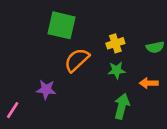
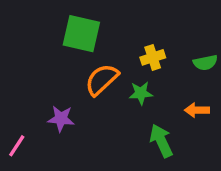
green star: (117, 70) -> (141, 93), moved
green arrow: (122, 106) -> (161, 141), turned -40

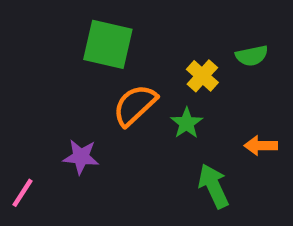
yellow cross: (153, 57) -> (202, 76), turned -30
green semicircle: (205, 63) -> (252, 56), moved
green star: (141, 93) -> (187, 123), turned -30

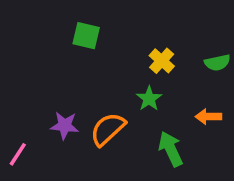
green square: (108, 44) -> (86, 36), size x0.7
green semicircle: (252, 56) -> (217, 63), moved
orange semicircle: (135, 105) -> (108, 129), moved

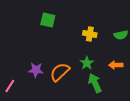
yellow cross: (162, 61) -> (90, 34), turned -32
green star: (149, 99) -> (87, 63), moved

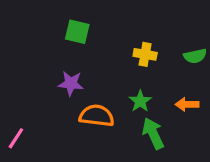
purple star: (36, 70) -> (71, 83), moved
orange semicircle: (60, 72) -> (97, 116), turned 50

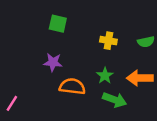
orange arrow: (187, 104) -> (140, 78), size x1.5
green arrow: (153, 133) -> (115, 100), turned 135

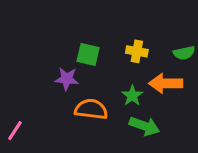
green square: (58, 24) -> (88, 54), moved
orange arrow: (140, 78) -> (166, 83), moved

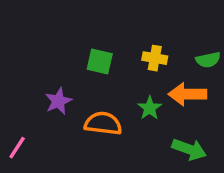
purple star: (67, 79) -> (58, 101), moved, turned -30
green arrow: (144, 126) -> (189, 149), moved

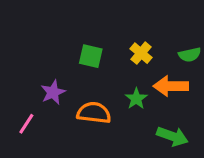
yellow cross: (155, 58) -> (141, 53), turned 30
pink line: (17, 148) -> (26, 124), moved

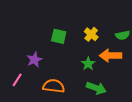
orange semicircle: (94, 113) -> (54, 86), moved
green arrow: (172, 136) -> (96, 88), moved

